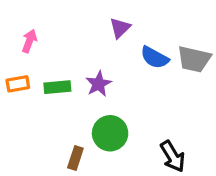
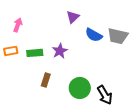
green circle: (110, 133) -> (80, 88), moved
brown rectangle: (75, 158) -> (46, 80), moved

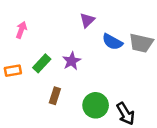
orange rectangle: (11, 51) -> (13, 71), moved
green rectangle: (35, 53) -> (42, 63), turned -42

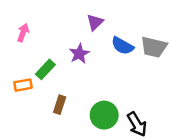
purple star: (72, 61) -> (79, 54), moved
orange rectangle: (13, 71) -> (23, 85), moved

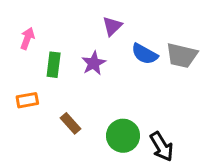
green rectangle: (45, 69) -> (54, 65), moved, turned -36
brown rectangle: (60, 105) -> (71, 123), turned -60

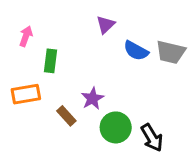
purple star: (94, 63) -> (92, 98), moved
orange rectangle: (27, 100) -> (26, 94), size x1.4

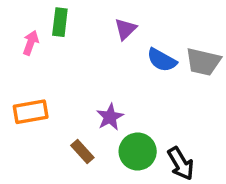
green rectangle: (50, 61) -> (60, 22), moved
brown rectangle: (66, 116) -> (82, 151), moved

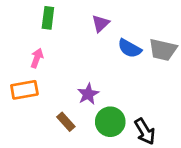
pink arrow: (31, 43) -> (37, 58), moved

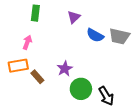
brown rectangle: (66, 122) -> (37, 77), moved

